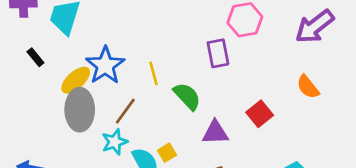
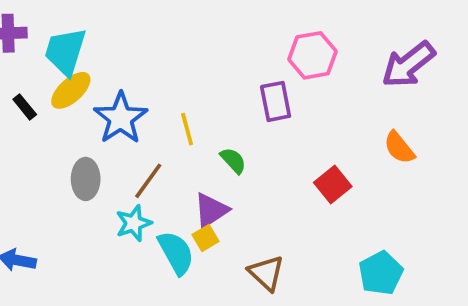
yellow ellipse: (76, 80) -> (71, 90), moved
green semicircle: (187, 96) -> (233, 160), size x0.7
gray ellipse: (80, 110) -> (86, 179), size x0.7
purple triangle: (215, 133) -> (211, 210), moved, turned -32

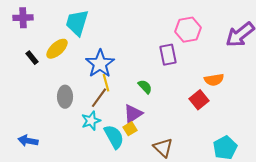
cyan trapezoid: (65, 52) -> (77, 23), moved
blue star: (121, 118) -> (100, 64), moved
yellow line: (187, 129) -> (106, 83), moved
orange semicircle: (399, 148) -> (214, 80), moved, turned -60

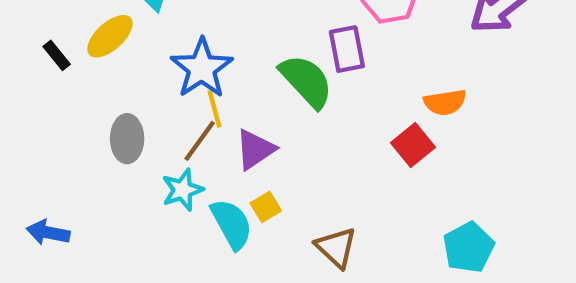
green semicircle: (145, 87) -> (306, 81), moved, size x1.8
purple triangle: (133, 114) -> (255, 149), moved

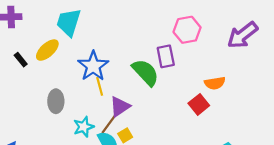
brown line: (200, 141) -> (109, 124), moved

